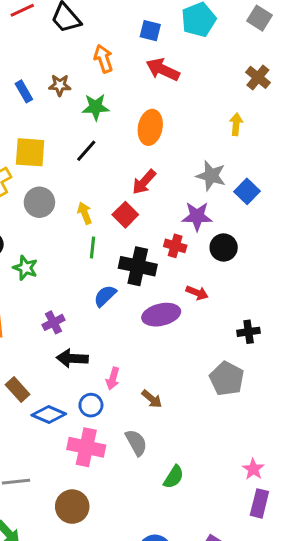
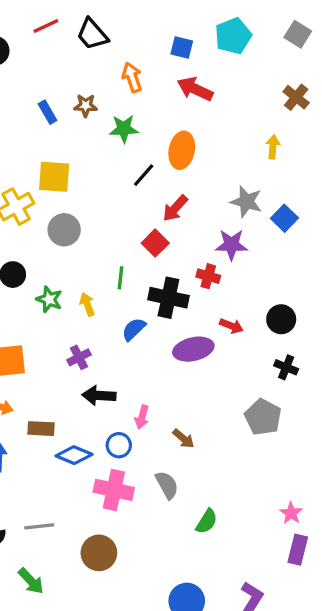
black line: (86, 151) -> (144, 175), moved
yellow arrow: (85, 213) -> (87, 304), moved
black circle: (224, 247) -> (281, 319), moved
black cross: (249, 332) -> (286, 367), turned 30
brown rectangle: (18, 390) -> (41, 429), turned -45

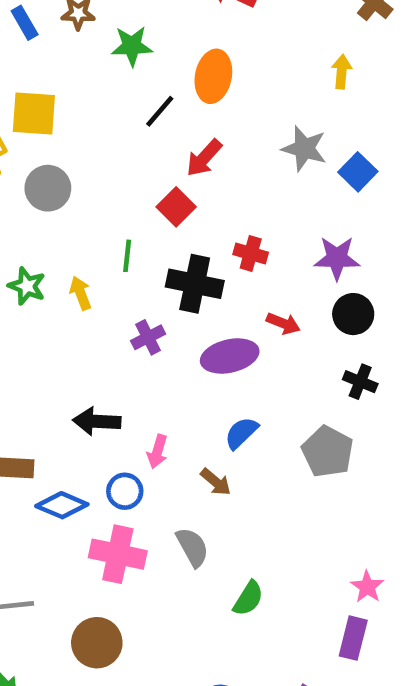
purple star: (231, 245) -> (337, 258), moved
blue semicircle: (134, 329) -> (241, 433), moved
purple cross: (79, 357) -> (148, 337), moved
purple rectangle: (298, 550) -> (353, 638), moved

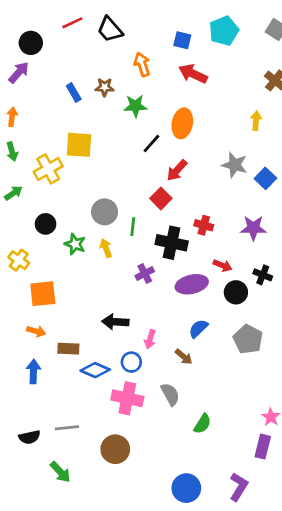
gray circle: (48, 188) -> (105, 212), moved
black circle: (353, 314) -> (236, 292), moved
black cross: (360, 382) -> (263, 275), moved

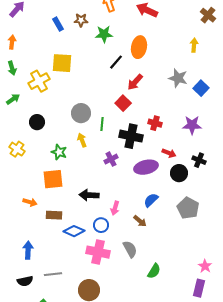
green star: (75, 244) -> (59, 152), moved
orange square: (43, 294) -> (53, 179), moved
blue arrow: (33, 371) -> (28, 250), moved

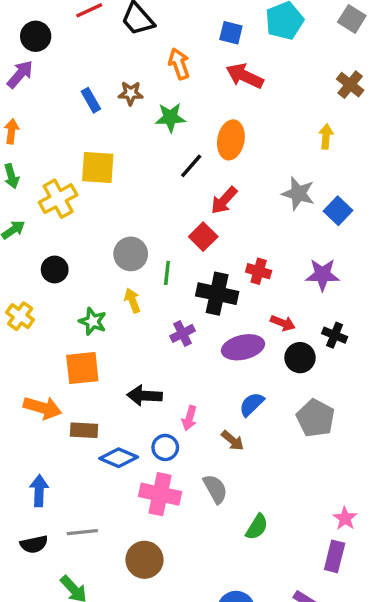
orange arrow: (30, 202) -> (43, 408), size x1.5

